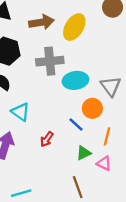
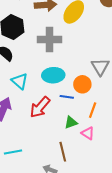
cyan ellipse: (75, 80) -> (53, 75), moved
blue line: (76, 124) -> (67, 97), turned -40
red arrow: (47, 139) -> (40, 107), size x1.6

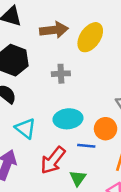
gray cross: (49, 40) -> (61, 74), size x0.6
green triangle: (71, 123) -> (78, 178), moved, turned -32

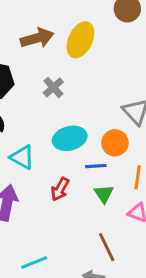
gray cross: (61, 74) -> (53, 87), turned -30
red arrow: (53, 160) -> (60, 189), size x0.7
green triangle: (78, 178) -> (104, 194), moved

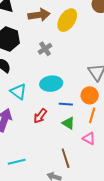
orange circle: (115, 143) -> (90, 95), moved
green triangle: (104, 194) -> (68, 123), turned -32

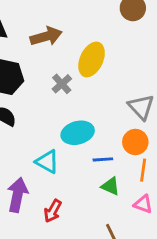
yellow ellipse: (67, 20) -> (92, 59), moved
cyan triangle: (18, 92) -> (47, 162), moved
red arrow: (40, 116) -> (53, 211), moved

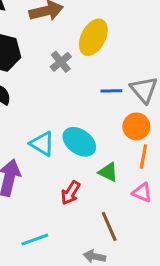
cyan ellipse: (78, 133) -> (79, 142), moved, turned 48
blue line: (103, 159) -> (111, 91), moved
red arrow: (53, 211) -> (71, 193), moved

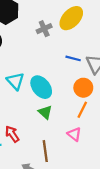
green triangle: (108, 172) -> (45, 112), moved
red arrow: (71, 193) -> (12, 134), moved, turned 98

